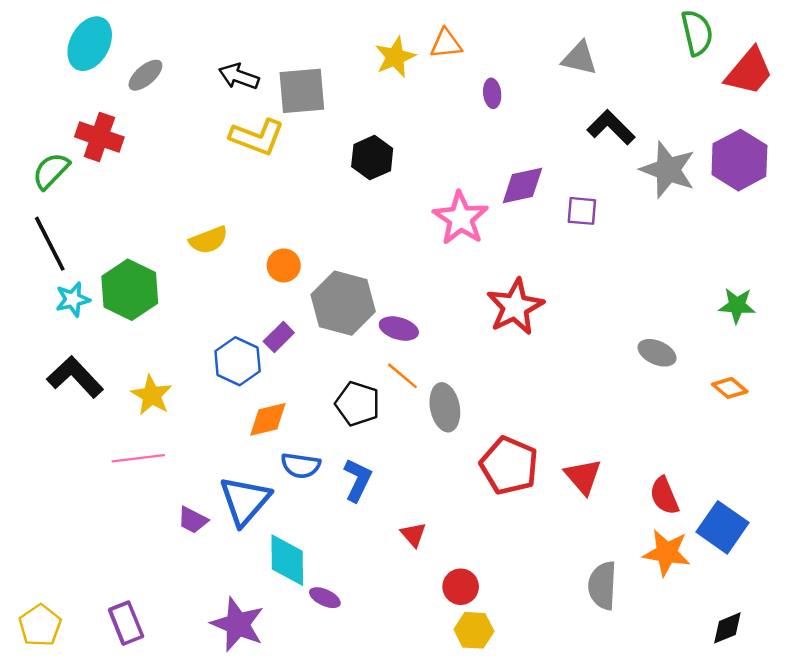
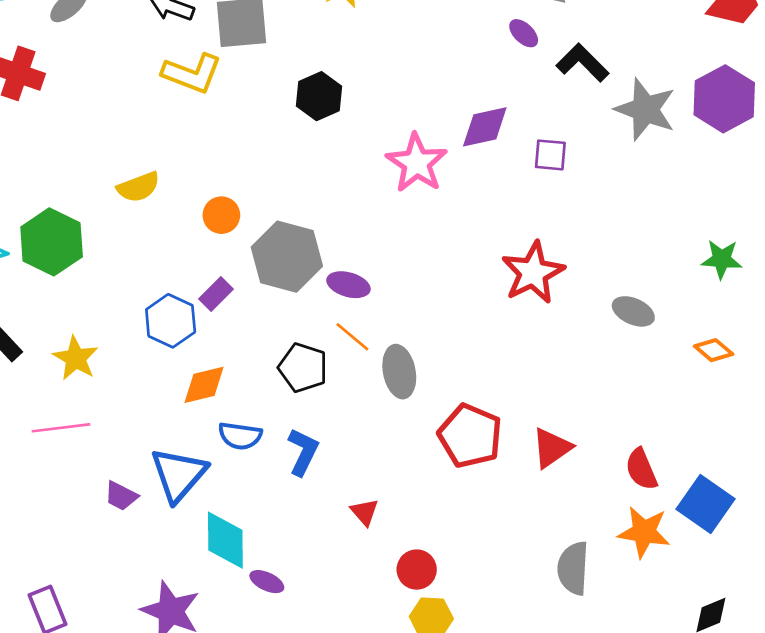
purple ellipse: (492, 93) -> (524, 33), moved, turned -40
red star: (515, 307) -> (533, 273), moved
red triangle: (583, 476) -> (552, 448), turned 36

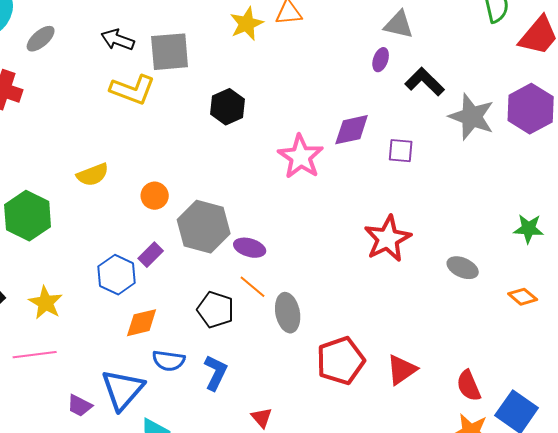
purple ellipse: (524, 33) -> (381, 60), turned 65
red pentagon: (470, 436) -> (341, 361), turned 30

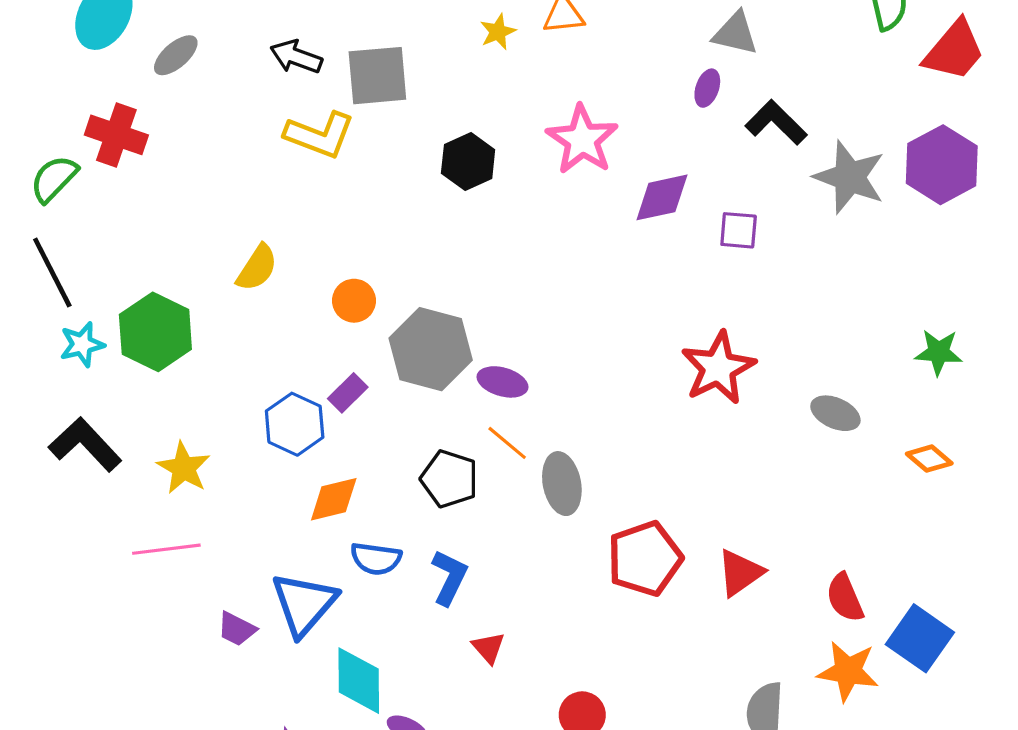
yellow star: (247, 24) -> (498, 32), size x0.7
pink star: (301, 157) -> (582, 140), moved
yellow semicircle: (93, 175) -> (257, 268), turned -36
red triangle: (262, 418) -> (488, 648), moved

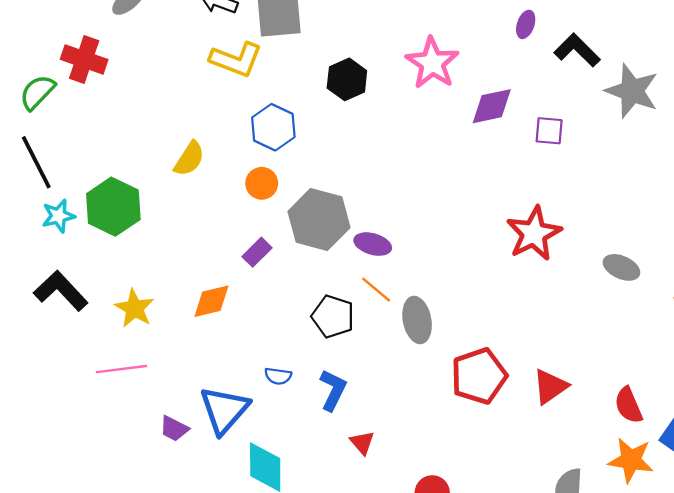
blue hexagon: (295, 424) -> (273, 127), moved
orange diamond: (334, 499) -> (211, 301), moved
blue semicircle: (376, 559) -> (278, 376), size x0.7

